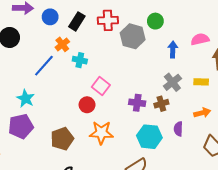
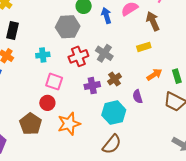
red cross: (108, 20) -> (78, 56), moved
blue arrow: (173, 49) -> (106, 15), moved
cyan cross: (80, 60) -> (43, 55), moved
gray cross: (172, 82) -> (104, 53), moved
brown pentagon: (62, 139) -> (31, 124), moved

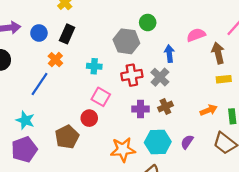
blue arrow: (106, 15) -> (169, 54), moved
yellow rectangle: (144, 47) -> (224, 79), moved
purple semicircle: (138, 97) -> (187, 142), moved, turned 40
orange star: (69, 124) -> (123, 150), moved

